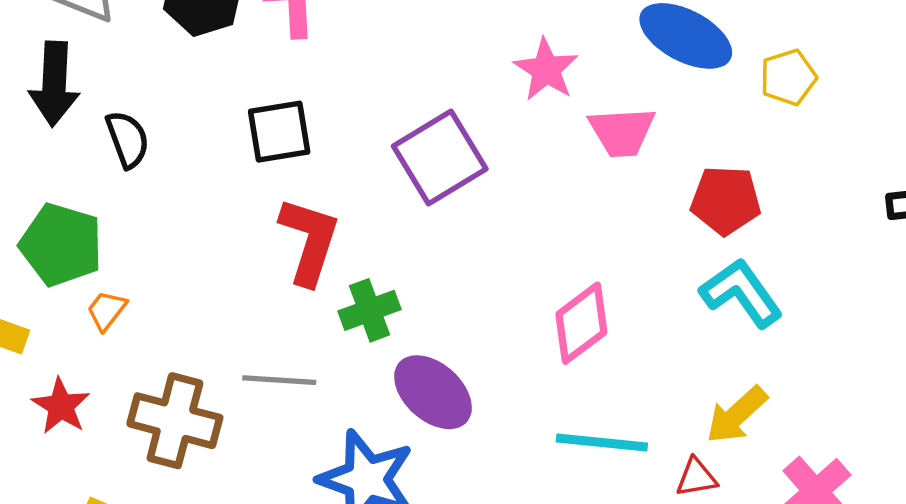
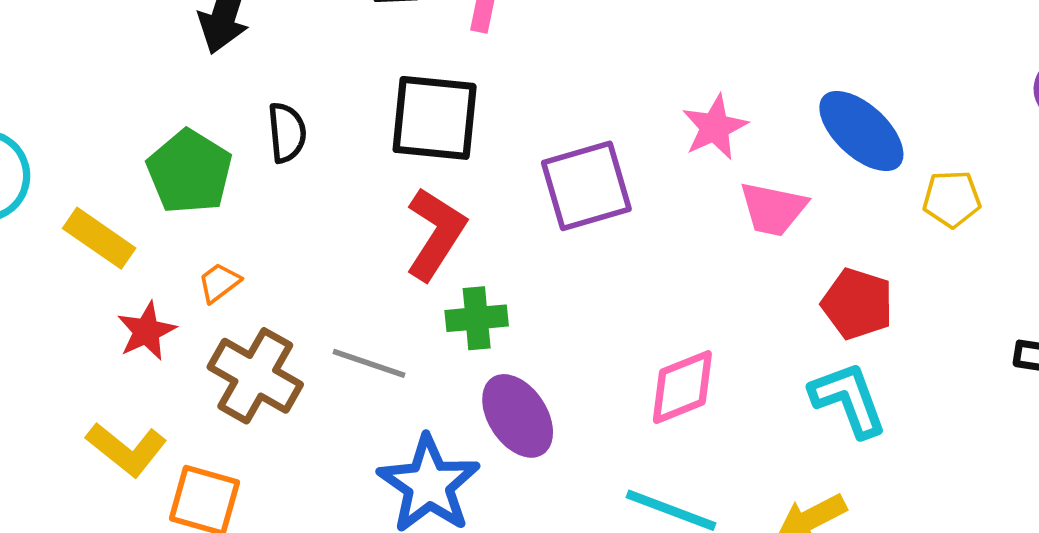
black square: (279, 132) -> (435, 118), size x1.4
black semicircle: (128, 139) -> (287, 133), moved
orange trapezoid: (106, 310) -> (219, 283), moved

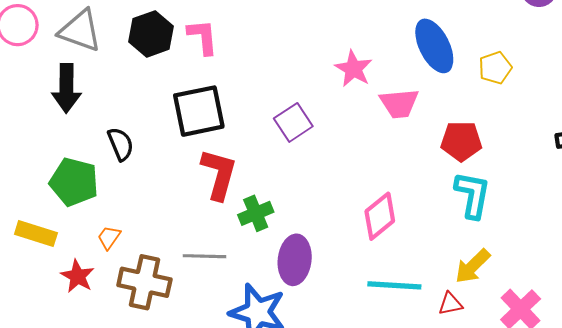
blue ellipse: (861, 131) -> (434, 46), turned 38
purple square: (586, 186) -> (293, 122), size x0.7
cyan L-shape: (848, 399) -> (473, 195), turned 48
purple ellipse: (518, 416) -> (295, 260), turned 57

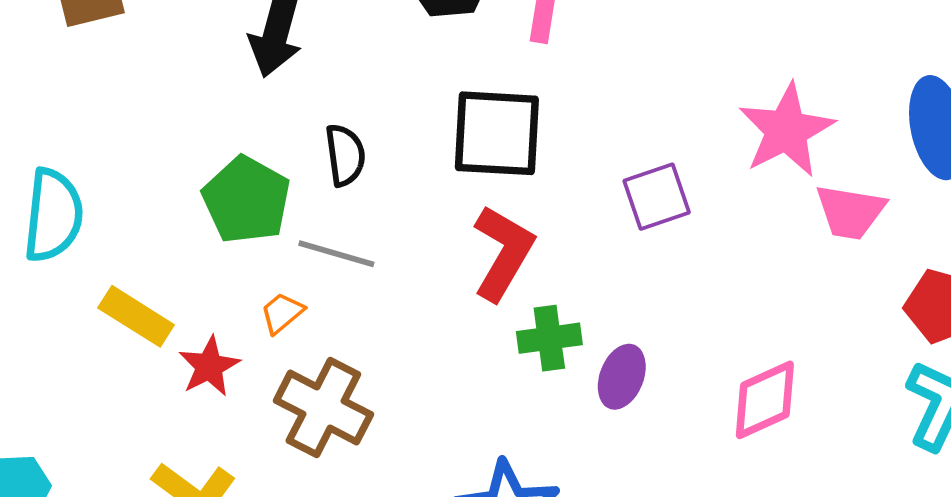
pink star: (353, 69) -> (786, 130), size x1.4
yellow rectangle: (36, 233) -> (136, 316), moved
gray line: (205, 256) -> (336, 254), moved
purple ellipse: (295, 260) -> (622, 377), moved, size x0.7

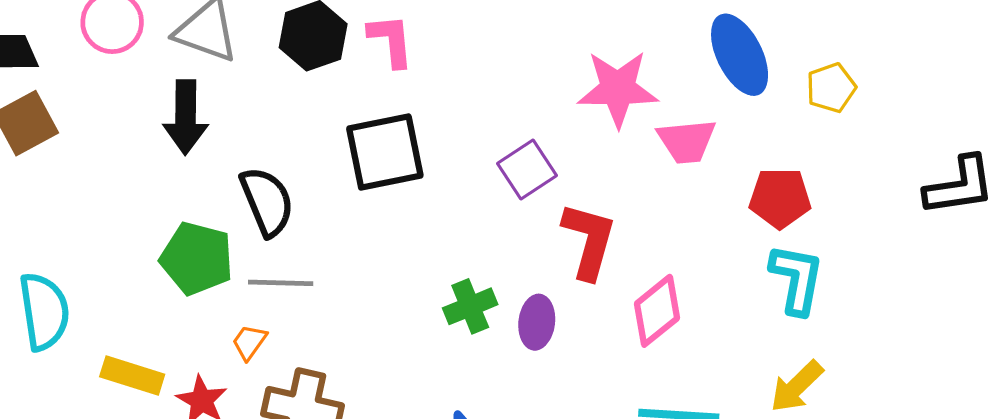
pink star: (786, 130) -> (618, 89), turned -30
black semicircle: (345, 155) -> (267, 202), size x1.4
red L-shape: (503, 253) -> (589, 241), moved

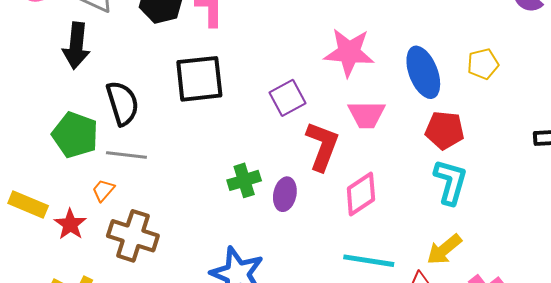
blue ellipse: (740, 55) -> (423, 72), moved
pink trapezoid: (687, 141) -> (367, 115), moved

